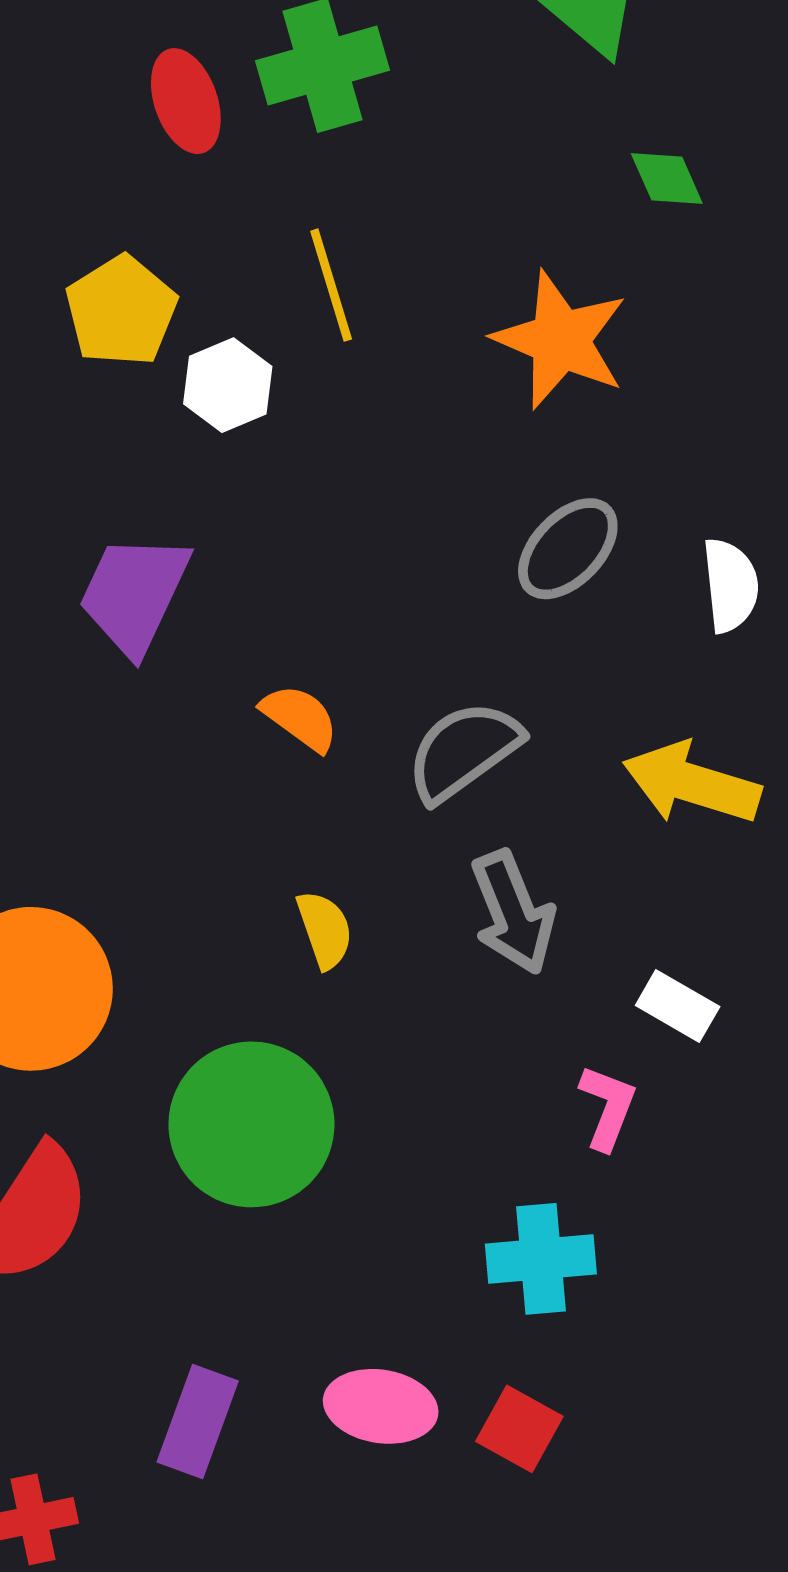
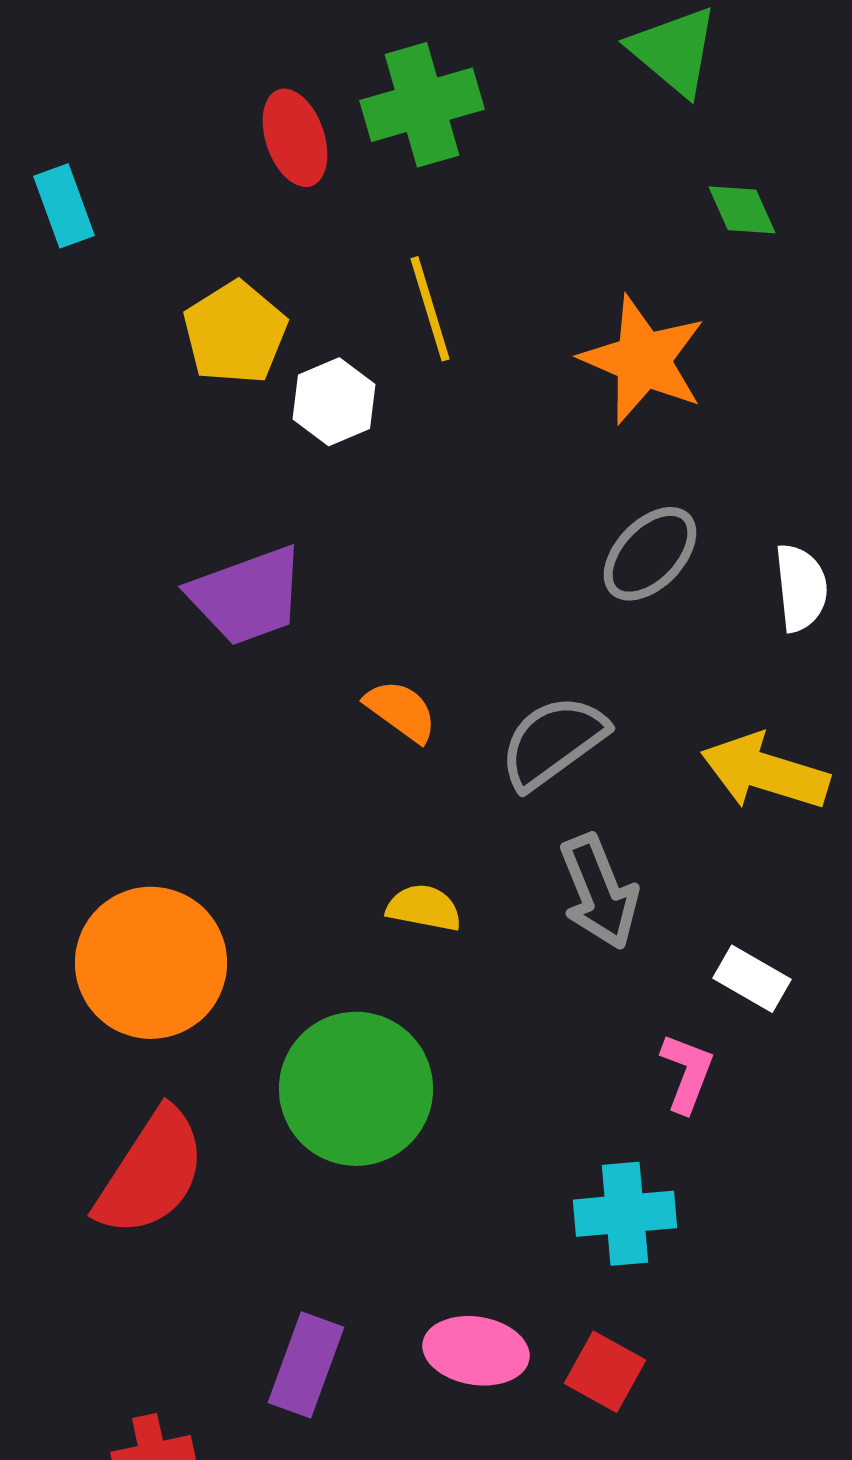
purple trapezoid: (134, 594) -> (247, 596), turned -135
yellow semicircle: (325, 930) -> (424, 908), turned -60

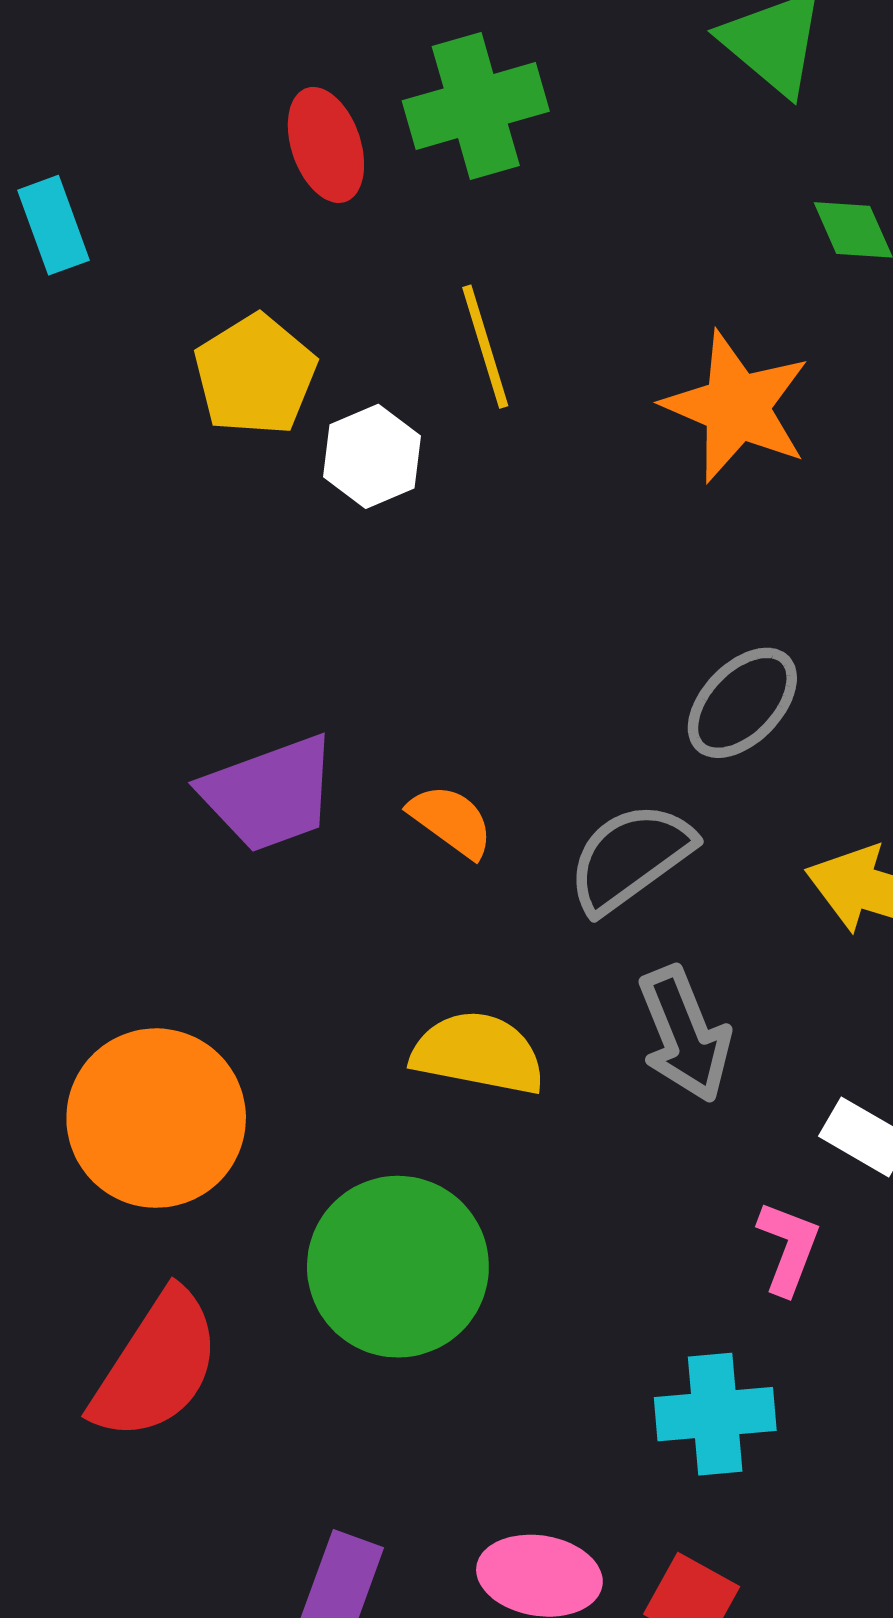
gray ellipse: (650, 554) -> (742, 703), moved
purple trapezoid: (247, 596) -> (269, 794), moved
yellow semicircle: (424, 908) -> (478, 1053), size x1.5

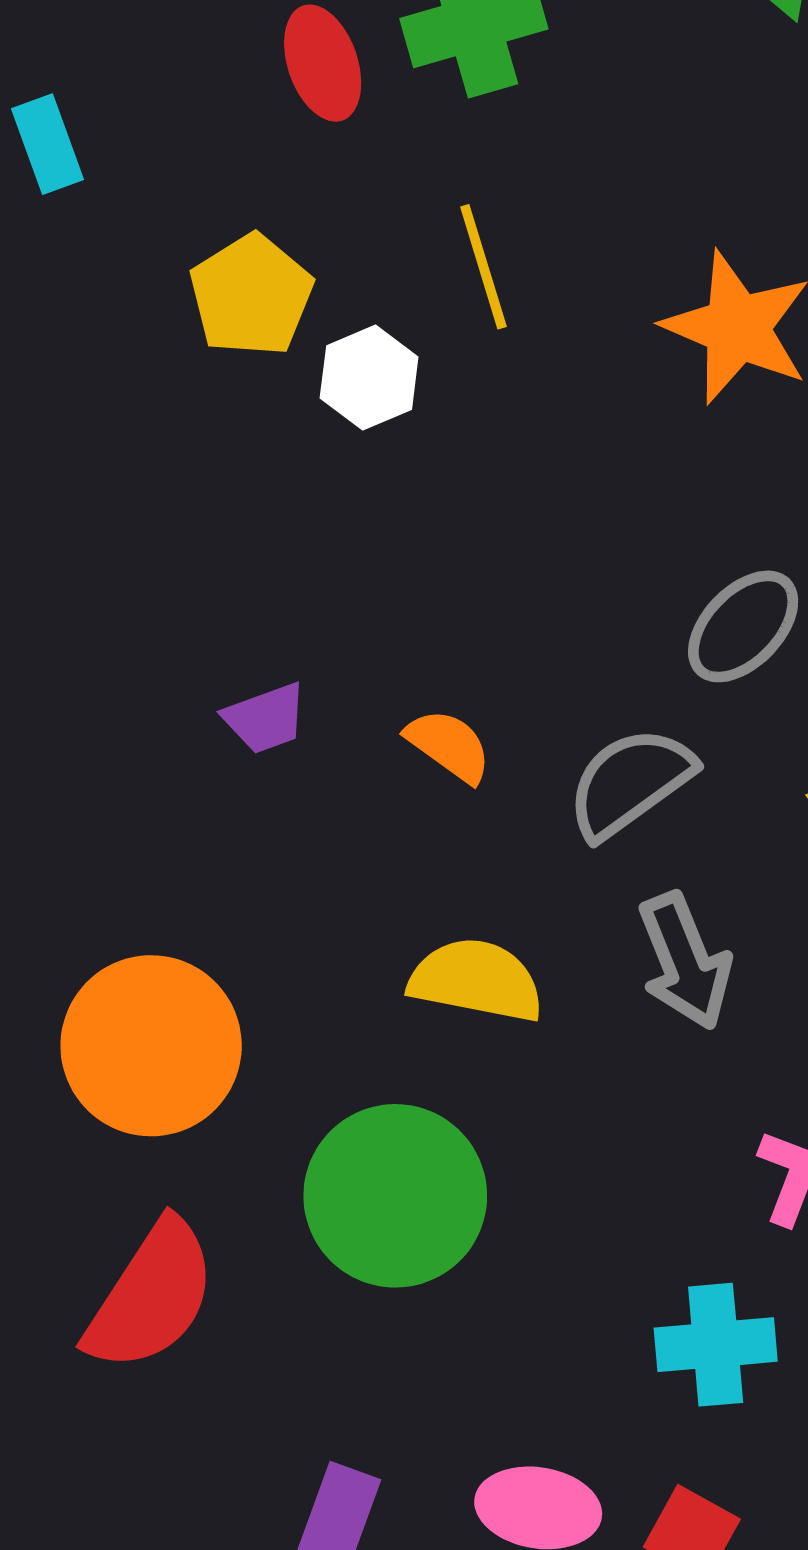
purple trapezoid: (269, 794) -> (265, 718), size x0.6

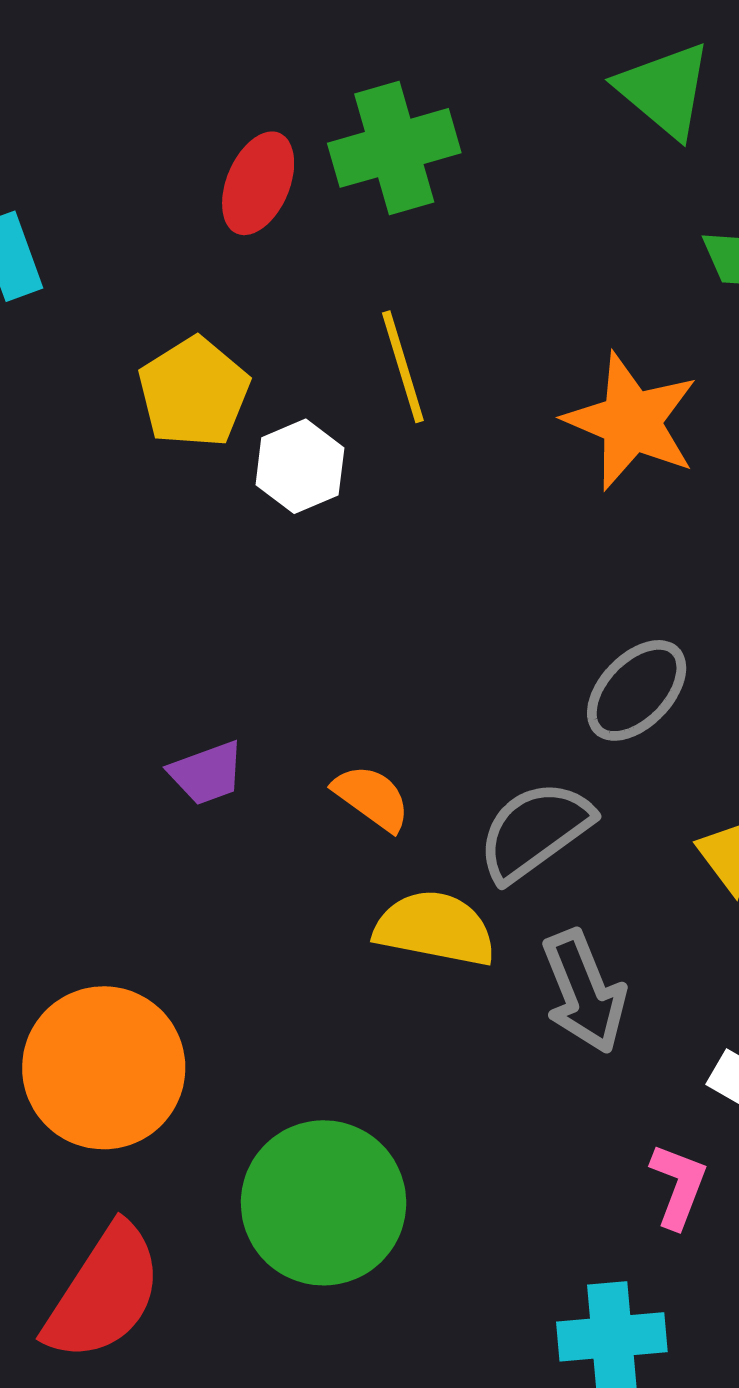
red ellipse: (323, 63) -> (258, 183), turned 42
yellow semicircle: (476, 980) -> (435, 928), moved

